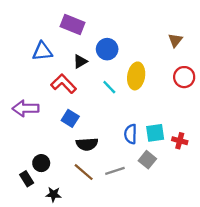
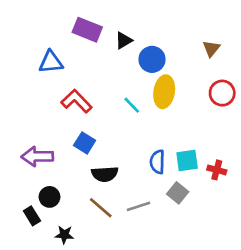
blue circle: (107, 49) -> (152, 59), moved
black triangle: (80, 61) -> (124, 40), moved
purple arrow: (26, 108) -> (37, 156), moved

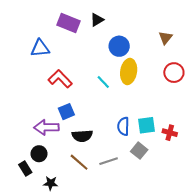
black triangle: (124, 40) -> (97, 20), moved
blue square: (85, 143) -> (66, 112), turned 35
purple arrow: (37, 156) -> (46, 127), moved

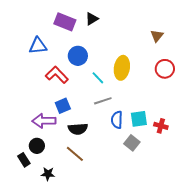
blue circle: (119, 46) -> (78, 56), moved
gray line: (109, 161) -> (103, 101), moved

